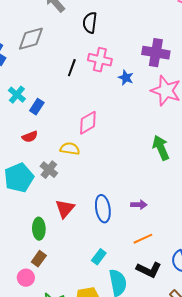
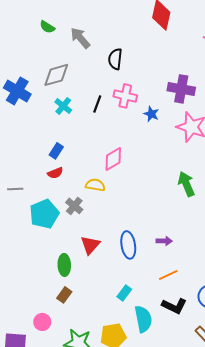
cyan cross: (17, 95) -> (63, 106), moved
blue rectangle: (37, 107) -> (56, 151), moved
pink circle: (26, 278) -> (42, 322), moved

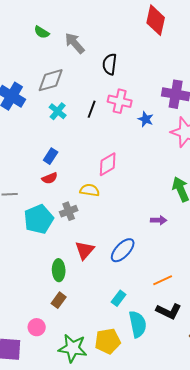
gray cross: (74, 206) -> (69, 211), turned 30
purple arrow: (164, 241) -> (159, 220), moved
blue ellipse: (128, 245) -> (123, 250), turned 52

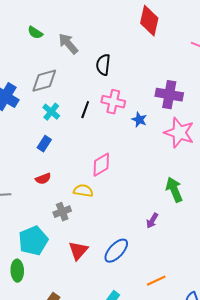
blue rectangle: (51, 156) -> (44, 144), moved
cyan pentagon: (39, 219) -> (33, 241), moved
purple arrow: (159, 220) -> (152, 221), turned 119
green ellipse: (59, 270) -> (17, 271), moved

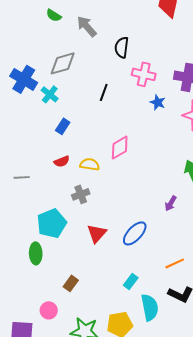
pink cross: (113, 102) -> (144, 74), moved
cyan cross: (51, 112) -> (50, 94), moved
yellow semicircle: (83, 191) -> (90, 164), moved

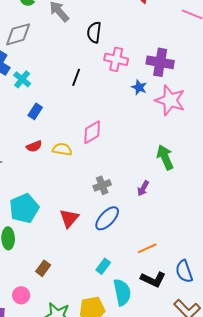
gray diamond: (63, 63) -> (18, 34), moved
blue star: (158, 102) -> (139, 87), moved
gray cross: (81, 194) -> (102, 185), moved

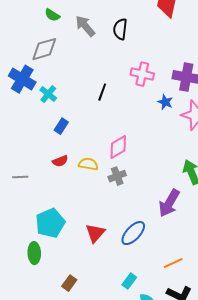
black semicircle: (94, 32) -> (120, 29), moved
gray cross: (102, 185) -> (117, 176), moved
purple arrow: (143, 188) -> (169, 203), size x1.8

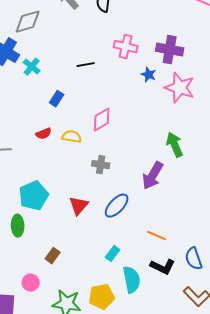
black line: (102, 92) -> (86, 65), turned 60
blue rectangle: (61, 126) -> (57, 99), moved
gray cross: (117, 176) -> (101, 165), moved, turned 30
orange line: (173, 263) -> (157, 236), turned 48

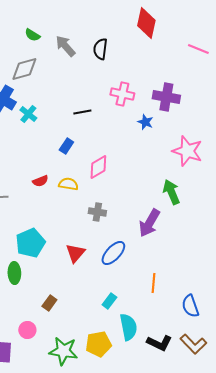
pink star: (180, 88) -> (187, 151), moved
blue rectangle: (57, 99) -> (66, 146), moved
orange line: (157, 236) -> (153, 283), turned 72
black L-shape: (163, 267) -> (159, 343), moved

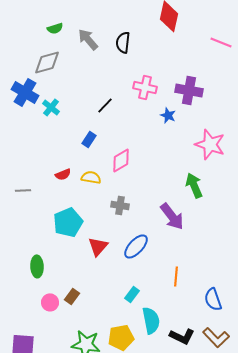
green semicircle: (32, 35) -> (55, 28), turned -49
black line: (82, 112) -> (105, 105), turned -36
purple arrow: (149, 223) -> (172, 216), turned -68
cyan pentagon: (30, 243) -> (68, 222), moved
pink circle: (27, 330) -> (50, 302), moved

